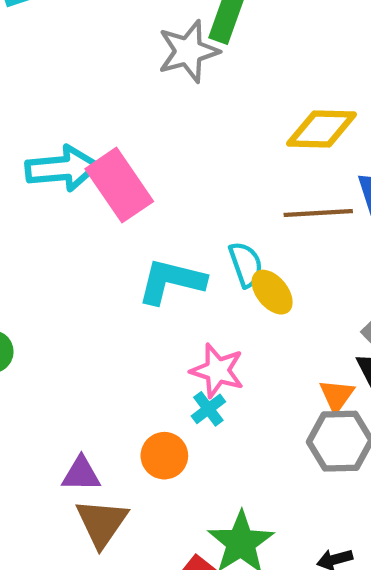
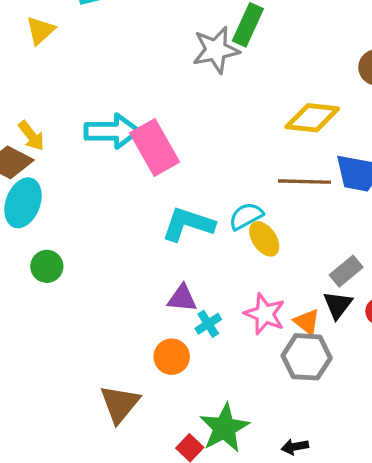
cyan semicircle: (246, 264) -> (246, 216), turned -104
pink star: (217, 371) -> (265, 314), moved
orange triangle: (337, 396) -> (307, 322), turned -32
purple triangle: (81, 474) -> (182, 298), moved

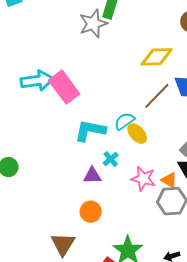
brown line: (304, 182) -> (157, 96), turned -40
cyan cross: (208, 324) -> (111, 159), moved

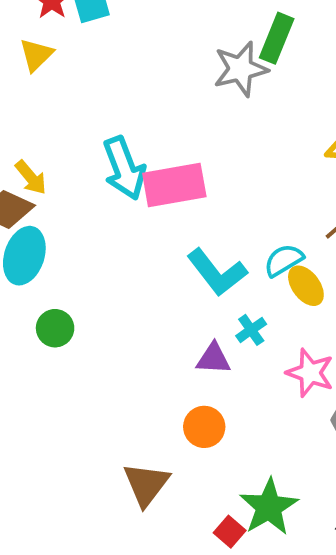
cyan arrow: (37, 81) -> (124, 168), turned 72
pink rectangle: (64, 87) -> (174, 185), turned -68
cyan L-shape: (90, 131) -> (217, 272), turned -144

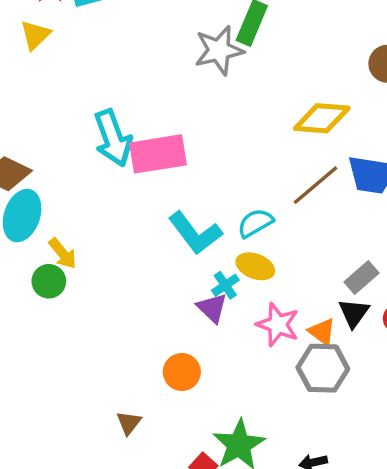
yellow arrow: (31, 177) -> (63, 253), moved
yellow ellipse: (306, 286) -> (255, 266), moved, turned -33
purple triangle: (213, 359) -> (212, 308), moved, turned 40
brown triangle: (146, 484) -> (129, 423), size x0.6

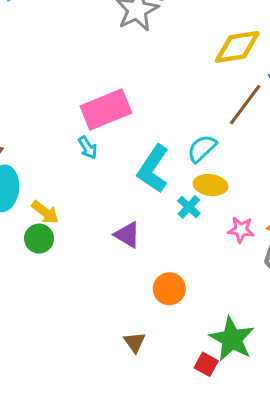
cyan arrow: (113, 138) -> (88, 148), moved, size x0.5
cyan L-shape: (195, 233) -> (153, 169), turned 84
purple triangle: (212, 308) -> (127, 235), moved
pink star: (278, 325) -> (241, 230), size x0.7

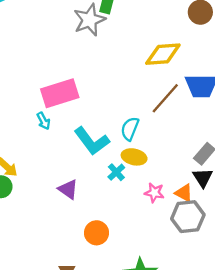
cyan semicircle: (202, 148) -> (130, 129), turned -30
cyan L-shape: (153, 169) -> (92, 141), turned -75

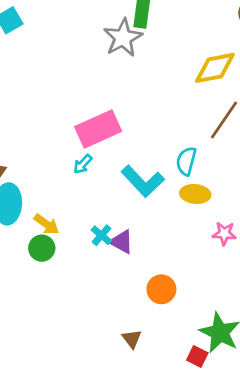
cyan arrow: (43, 121) -> (83, 164), turned 78
cyan cross: (116, 172) -> (101, 235), moved

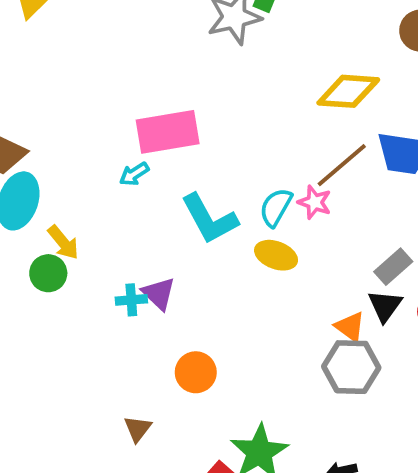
pink star: (224, 233) -> (315, 202), moved
cyan cross: (101, 235) -> (131, 300), moved, turned 30

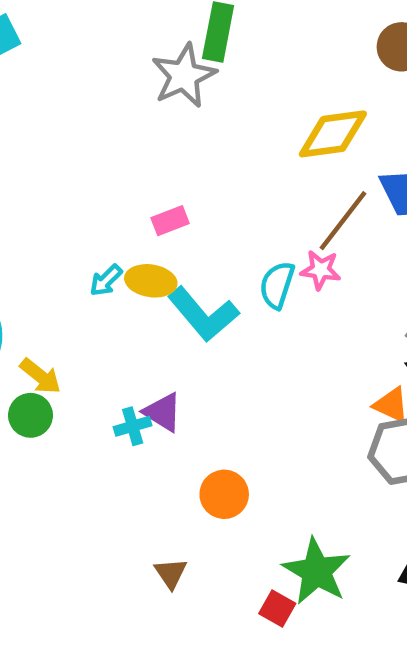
pink rectangle: (168, 132) -> (170, 221), moved, size x0.5
yellow ellipse: (276, 255) -> (151, 281), moved

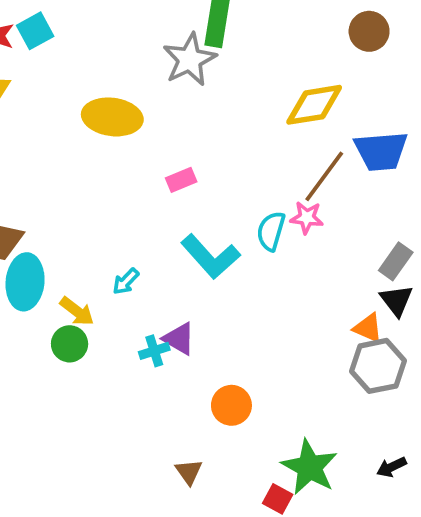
cyan arrow: (106, 280) -> (126, 281), moved
yellow ellipse: (151, 281) -> (112, 117), moved, size x1.4

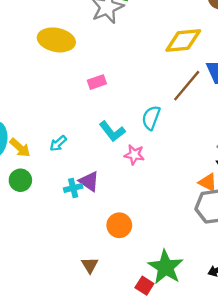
pink star: (307, 218) -> (134, 155), moved
cyan L-shape: (210, 257) -> (112, 131), size x0.7
yellow arrow: (77, 311) -> (20, 148), moved

